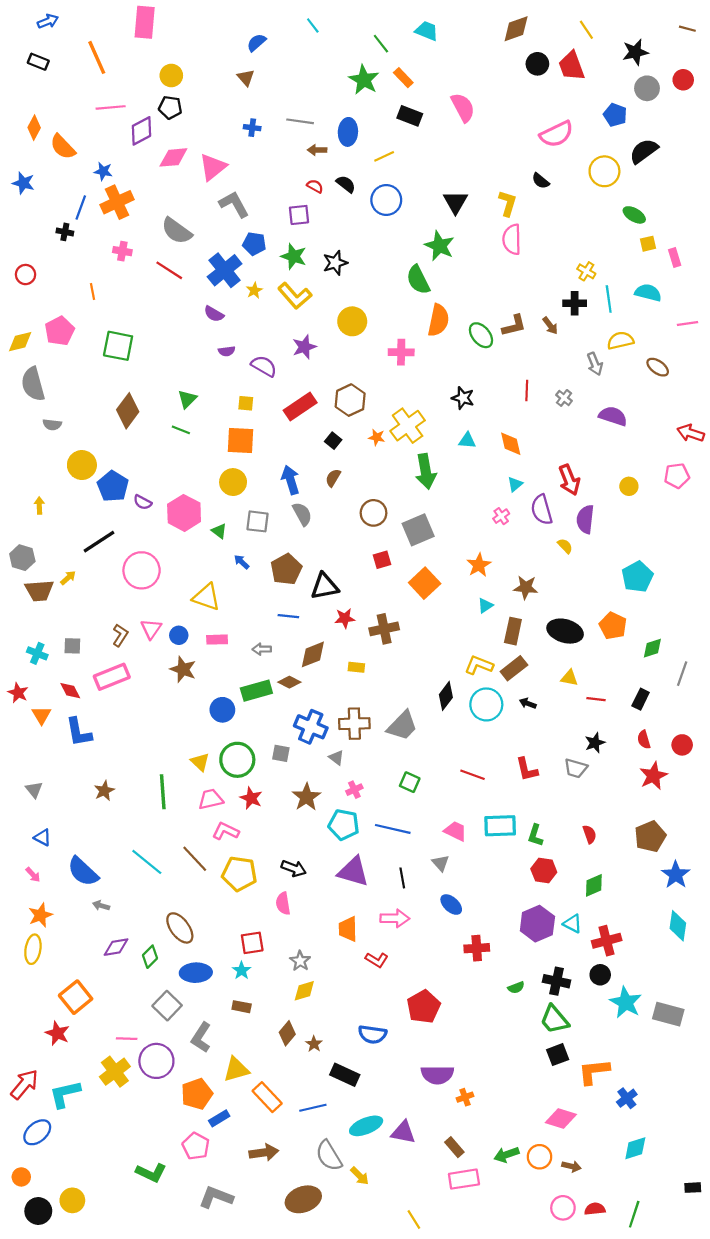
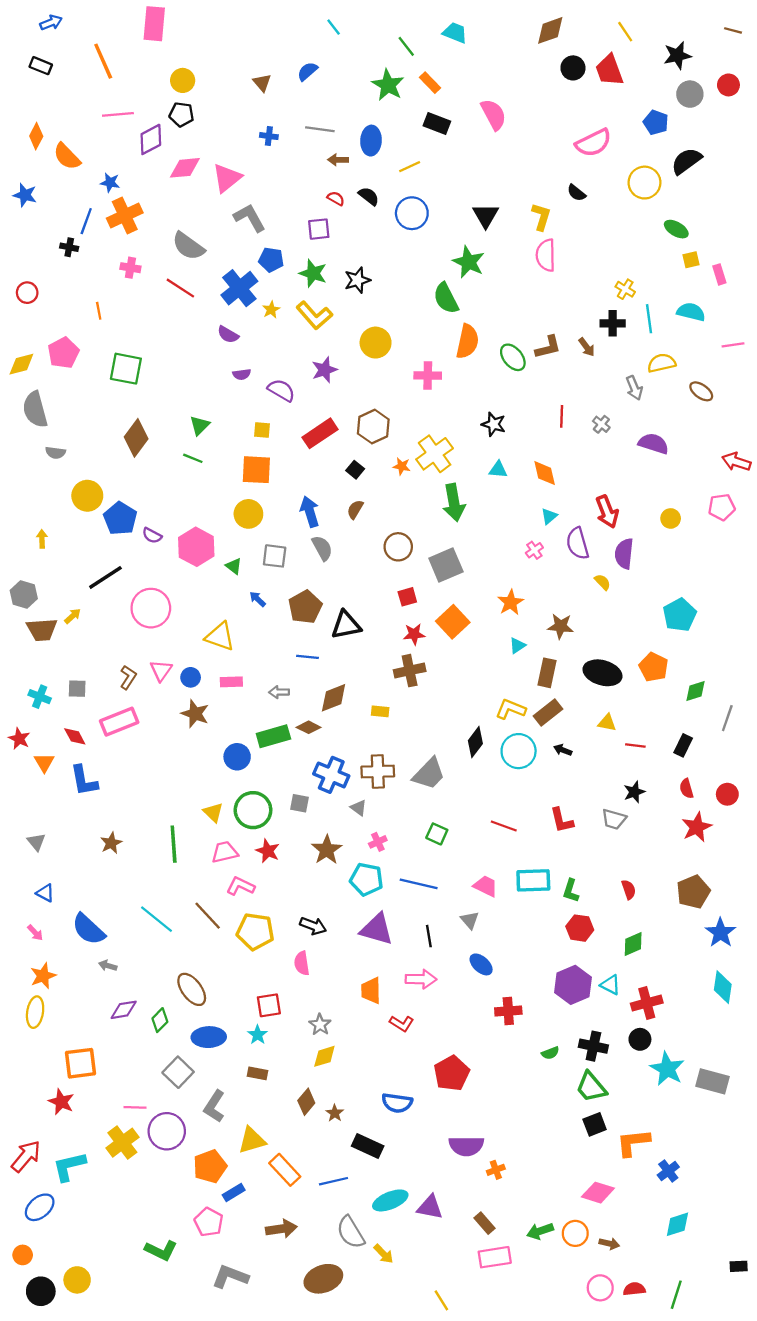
blue semicircle: (256, 43) -> (307, 71), moved
red star: (345, 618) -> (414, 634), moved
orange square: (76, 997) -> (80, 1063), turned 32

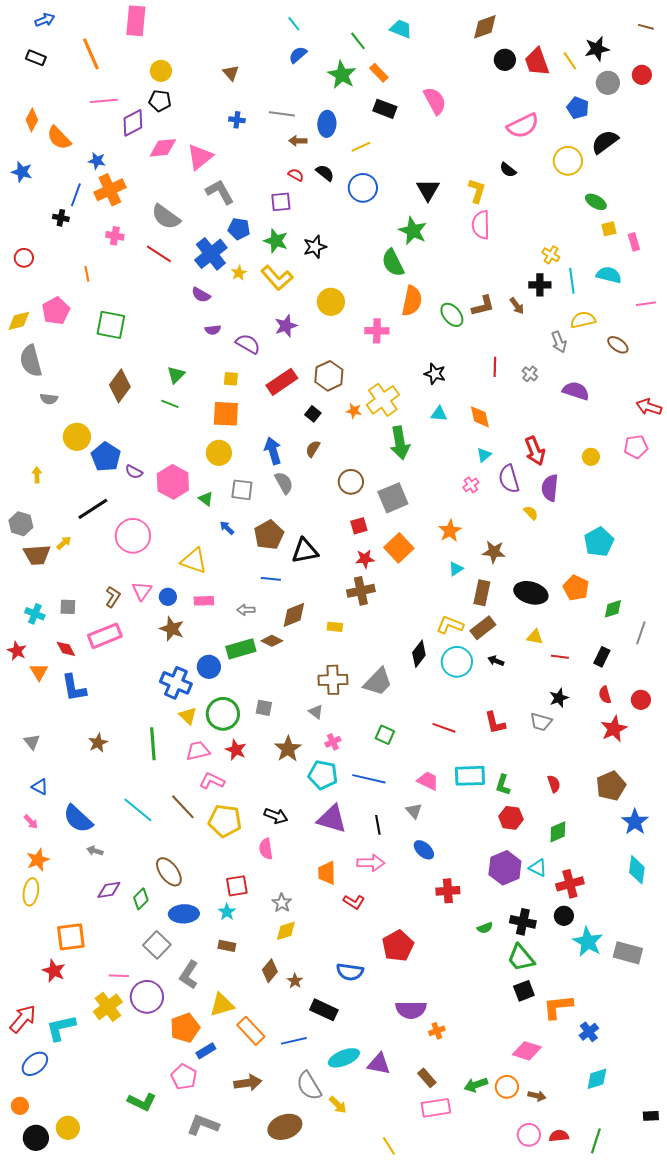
yellow line: (625, 32) -> (570, 61), moved
blue semicircle: (307, 71) -> (298, 55), moved
blue cross: (331, 775) -> (176, 683), moved

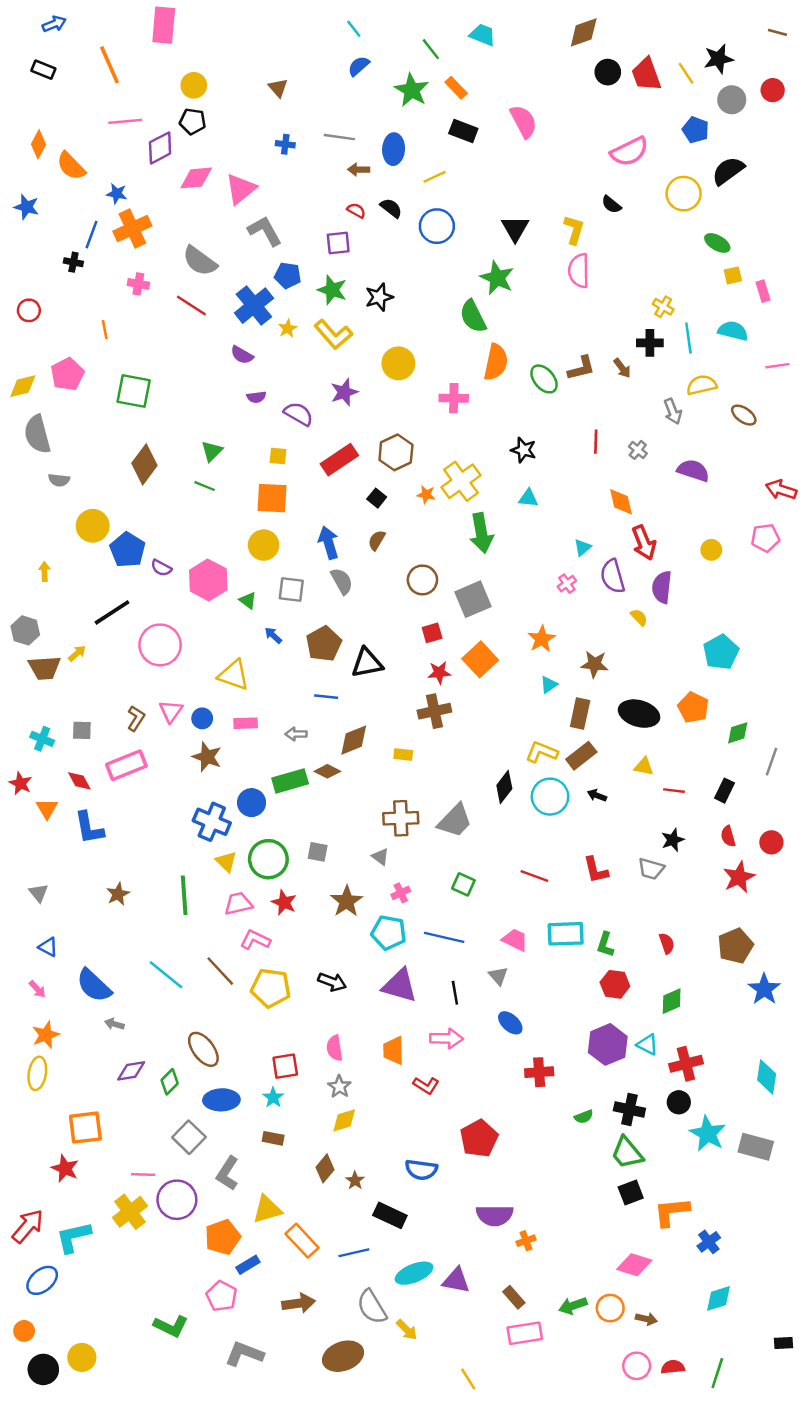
orange diamond: (480, 417) -> (621, 502), moved
pink semicircle: (266, 849) -> (335, 1048), moved
cyan diamond: (637, 870) -> (767, 1077), moved

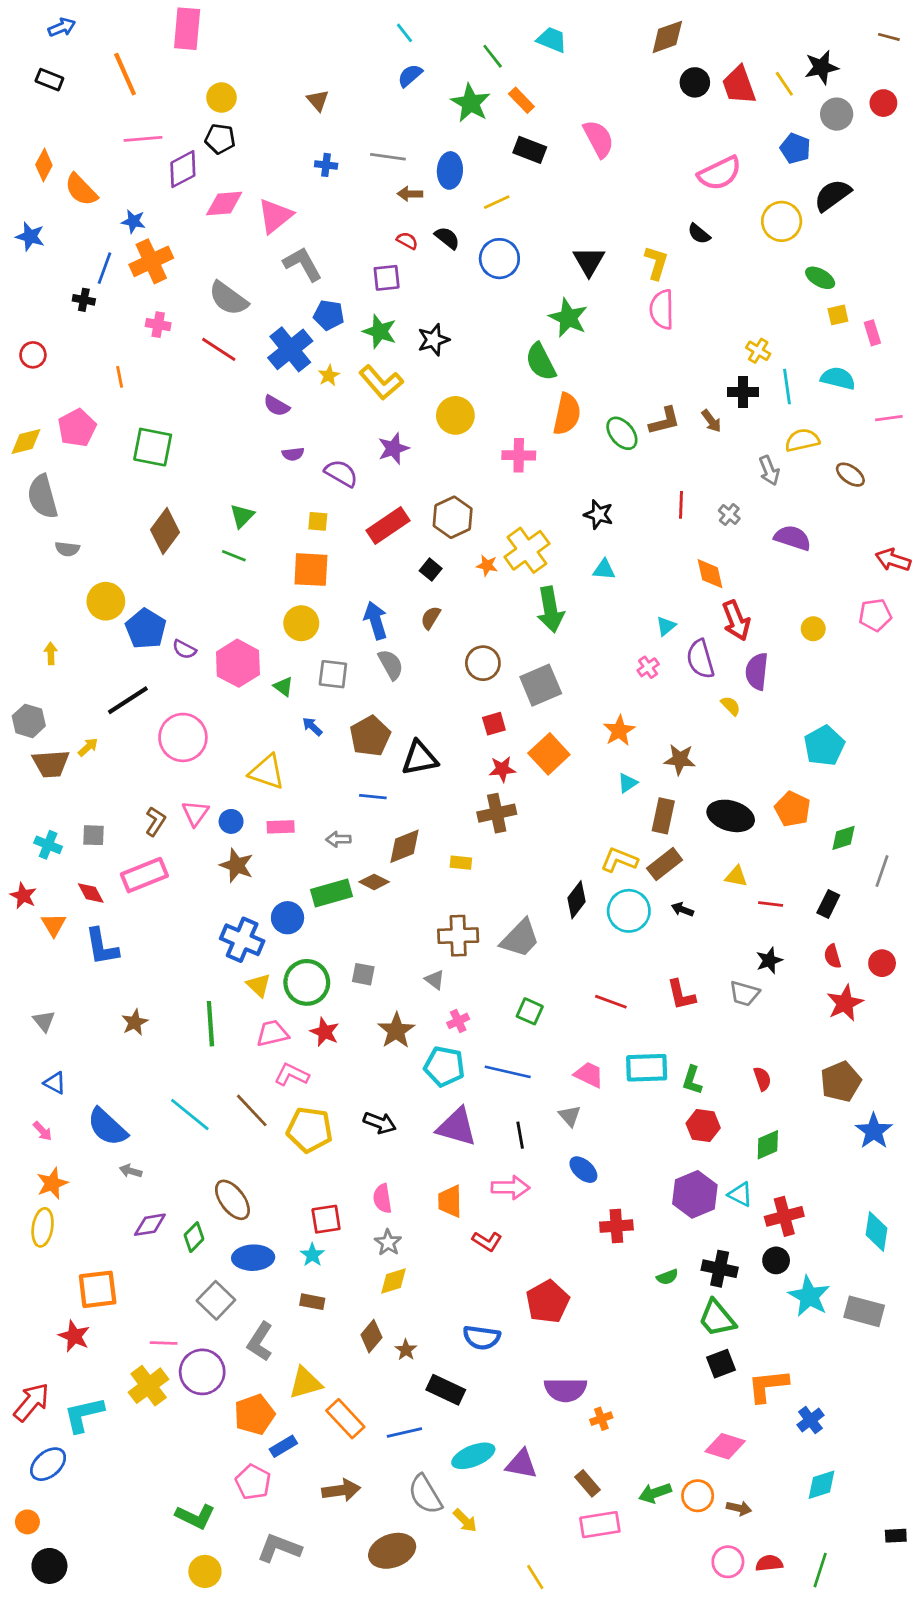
yellow circle: (82, 1357) -> (205, 1571), moved

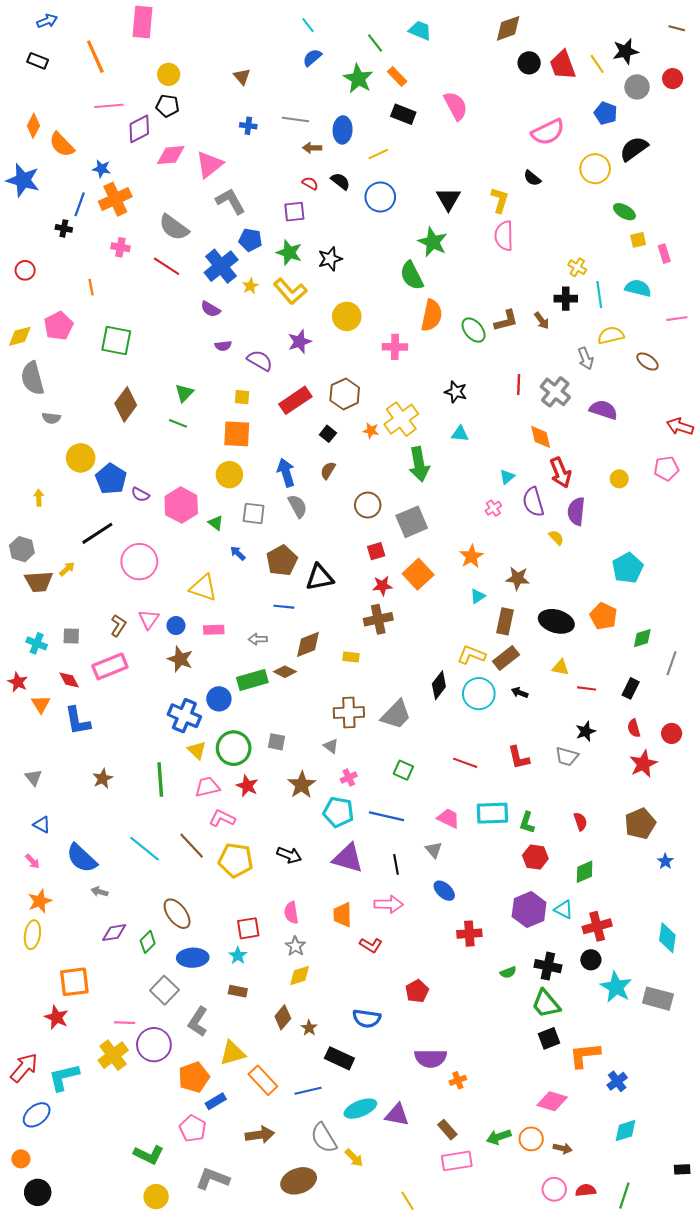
blue star: (30, 237) -> (23, 180), size x1.5
gray cross: (729, 515) -> (555, 392), size x1.8
blue star: (874, 1131) -> (665, 861), size x0.6
red pentagon: (548, 1302) -> (417, 991), size x0.7

